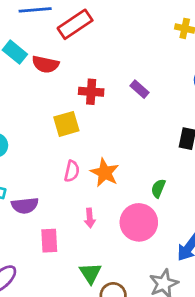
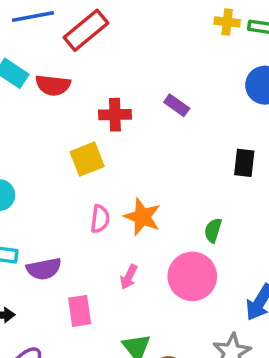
pink arrow: (90, 218) -> (129, 277), turned 36

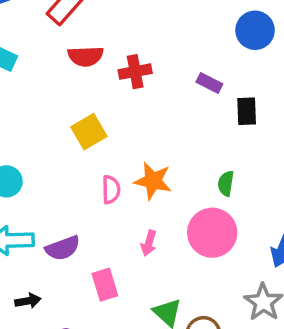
red semicircle: (53, 85) -> (86, 56), moved
purple rectangle: (177, 105) -> (209, 83), moved
red cross: (115, 115) -> (135, 72), moved

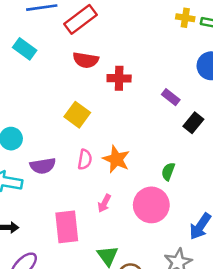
black rectangle: (247, 111) -> (193, 123), turned 30
yellow square: (89, 132) -> (77, 115), turned -35
purple semicircle: (63, 248) -> (43, 166), moved
pink rectangle: (105, 285) -> (67, 227), size x1.4

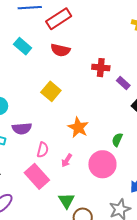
cyan rectangle: (25, 49) -> (23, 46), moved
red cross: (119, 78) -> (101, 68), moved
pink semicircle: (85, 159) -> (43, 150), moved
pink rectangle: (67, 227) -> (37, 176), turned -40

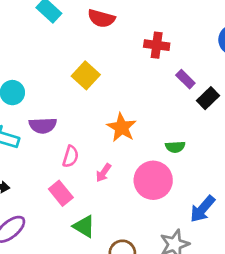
purple rectangle: (123, 83) -> (185, 79), moved
green semicircle: (117, 140) -> (175, 147), turned -120
pink rectangle: (37, 176) -> (61, 193), size x0.7
green triangle: (66, 201) -> (84, 226), moved, turned -30

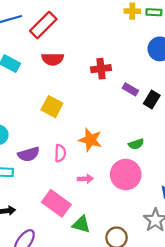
pink semicircle: (71, 156) -> (60, 153), moved
pink arrow: (103, 173) -> (85, 179), turned -112
pink rectangle: (61, 193) -> (56, 203), size x1.4

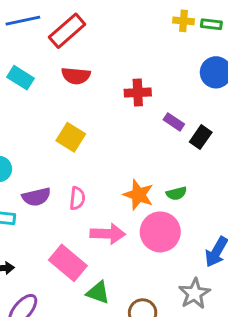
orange star: (90, 140) -> (138, 195), moved
pink arrow: (85, 179) -> (108, 234), size x1.6

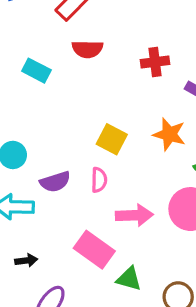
cyan rectangle: (21, 78) -> (36, 71), moved
yellow square: (71, 137) -> (112, 139), moved
orange star: (138, 195) -> (169, 134), moved

